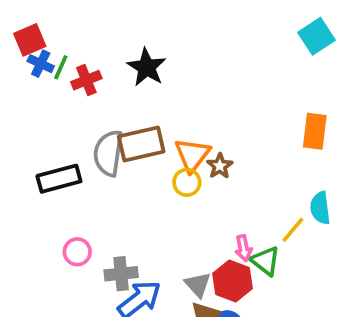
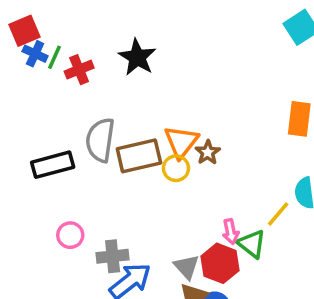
brown rectangle: (141, 144) -> (139, 156), moved

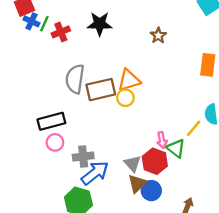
black star: (137, 57) -> (100, 24), turned -30
orange triangle: (181, 142) -> (129, 80), turned 35
brown star: (208, 152) -> (158, 35), moved
black rectangle: (53, 165) -> (51, 121), moved

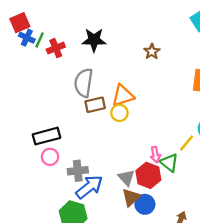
gray semicircle: (75, 79) -> (84, 83), moved
brown rectangle: (101, 90) -> (95, 105), size x0.7

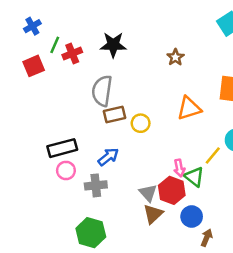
red square: (20, 23) -> (34, 66), moved
blue cross: (27, 38) -> (32, 26), moved, turned 35
orange triangle: (123, 96) -> (189, 108), moved
blue arrow: (89, 187) -> (108, 157), moved, size x0.7
blue circle: (145, 204) -> (192, 217), moved

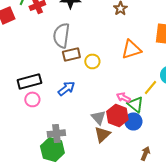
pink arrow: (179, 168) -> (123, 97), turned 128
gray cross: (96, 185) -> (56, 133), moved
blue circle: (192, 217) -> (133, 121), moved

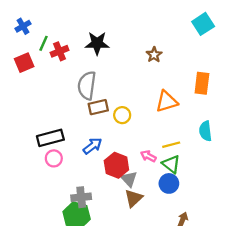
yellow line: (150, 87) -> (171, 145), moved, turned 35
pink arrow: (123, 97) -> (148, 156), moved
red hexagon: (117, 115) -> (116, 165), moved

